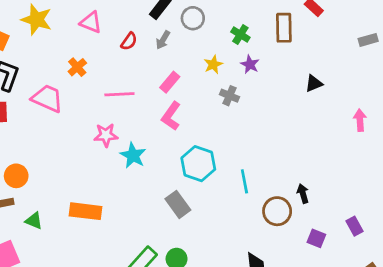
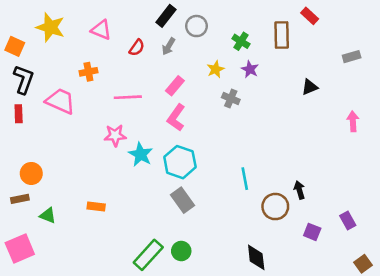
gray rectangle: (368, 40) -> (352, 57), moved
orange cross: (77, 67) -> (88, 72), turned 30
cyan hexagon: (198, 164) -> (180, 162), moved
orange rectangle: (85, 211) -> (96, 207), size x0.6

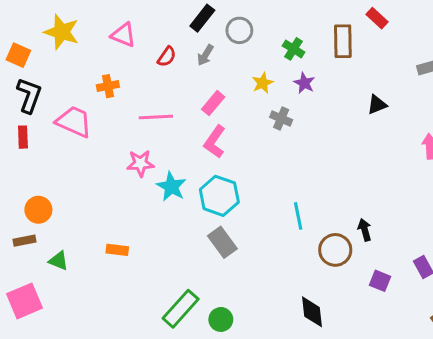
green circle: (181, 251) -> (221, 319), moved

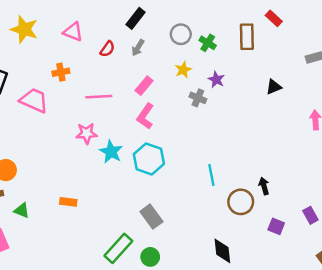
gray circle: (239, 30) -> (181, 34), moved
purple star: (304, 83) -> (216, 80), moved
gray rectangle: (222, 242) -> (151, 217), moved

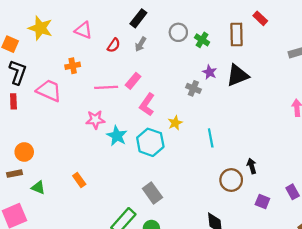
yellow star: (183, 70) -> (175, 123), moved
pink rectangle: (144, 86) -> (133, 81), moved
black triangle: (274, 87) -> (238, 75), moved, size x1.6
cyan line: (211, 175) -> (211, 138), moved
orange rectangle: (68, 202) -> (79, 180), turned 48

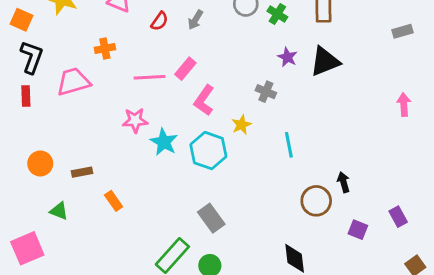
gray cross: (193, 88) -> (266, 92), moved
pink trapezoid: (49, 91) -> (73, 82), turned -40
brown rectangle: (14, 174) -> (82, 172), moved

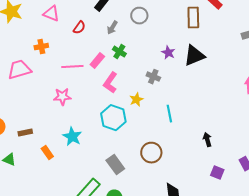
green cross: (277, 14) -> (119, 52), moved
gray arrow: (195, 20) -> (112, 28), moved
cyan star: (164, 142) -> (72, 137), moved
brown circle: (316, 201) -> (151, 153), moved

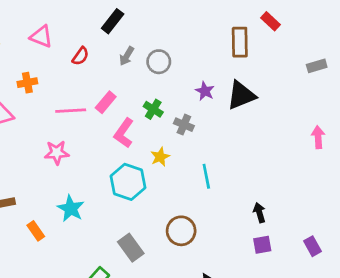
gray circle: (139, 16) -> (159, 62), moved
green cross: (119, 52) -> (153, 109), moved
purple square: (217, 173) -> (262, 245), moved, turned -32

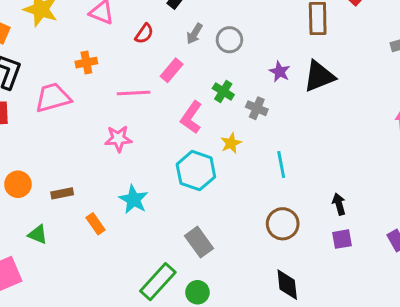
pink rectangle: (106, 102) -> (172, 70), moved
brown circle: (181, 231) -> (283, 224), moved

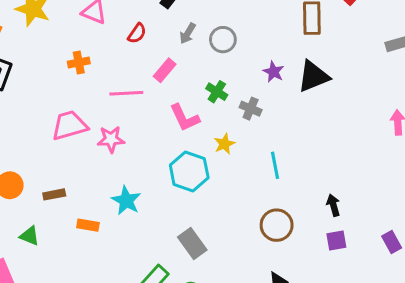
pink trapezoid: (53, 98) -> (70, 125), moved
pink L-shape: (191, 117) -> (185, 118), turned -60
orange rectangle: (96, 224) -> (88, 225), turned -45

